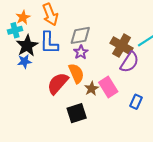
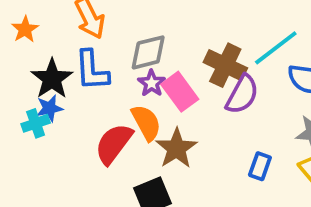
orange star: (23, 17) -> (25, 29), moved
cyan cross: (15, 30) -> (36, 123), moved
pink rectangle: (108, 87) -> (180, 92), moved
brown star: (91, 89) -> (176, 148), size x1.5

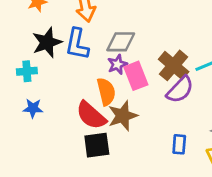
blue star: (49, 108) -> (33, 108), moved
red semicircle: (114, 144) -> (91, 115), moved, turned -100
blue rectangle: (260, 166) -> (179, 144), turned -30

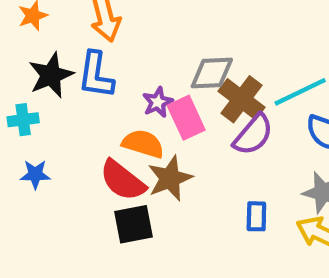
gray diamond: (121, 42) -> (212, 73), moved
orange semicircle: (106, 92) -> (143, 144), turned -56

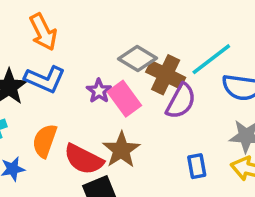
gray diamond: (212, 73) -> (137, 59), turned 45
blue L-shape: (96, 75) -> (45, 79), turned -63
orange semicircle: (143, 144) -> (45, 141), moved, turned -76

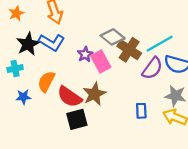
purple semicircle: (181, 101) -> (152, 68), moved

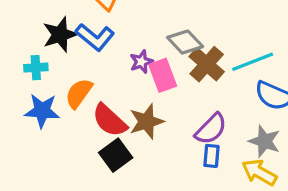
purple semicircle: (152, 68) -> (211, 129), moved
blue star: (23, 97) -> (42, 111), size x1.5
black square: (77, 119) -> (116, 155), turned -30

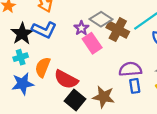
purple star: (141, 62) -> (81, 28), moved
cyan cross: (36, 68) -> (21, 57), moved
brown star: (146, 121) -> (104, 97), moved, turned -30
purple semicircle: (211, 129) -> (130, 69), turned -125

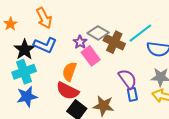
cyan cross: (21, 57) -> (24, 72), size x1.6
orange semicircle: (43, 67) -> (69, 72), moved
purple semicircle: (130, 69) -> (128, 79), turned 60

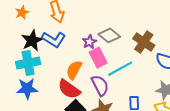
cyan line: (140, 33) -> (120, 69), moved
brown cross: (114, 42) -> (144, 42), moved
purple semicircle: (128, 79) -> (100, 85), moved

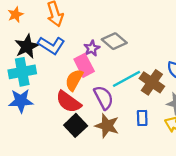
brown cross: (144, 42) -> (152, 82), moved
pink rectangle: (98, 58) -> (84, 65), moved

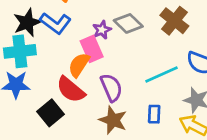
cyan line: (126, 79) -> (161, 74), moved
brown cross: (152, 82) -> (174, 21), moved
black square: (76, 125) -> (50, 113), moved

